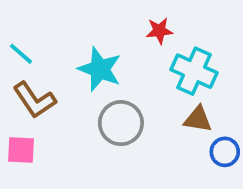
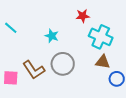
cyan star: (100, 69) -> (52, 36), size x0.6
brown L-shape: (34, 100) -> (34, 70), moved

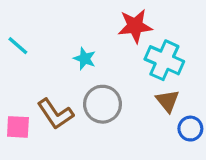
red star: (83, 16) -> (135, 26), size x1.5
brown triangle: (103, 62) -> (168, 101), turned 42

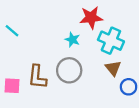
cyan star: (85, 59) -> (72, 40), moved
brown L-shape: (55, 114) -> (37, 77), turned 40

